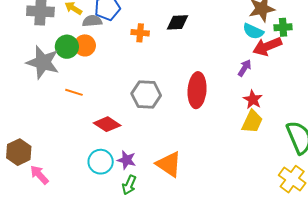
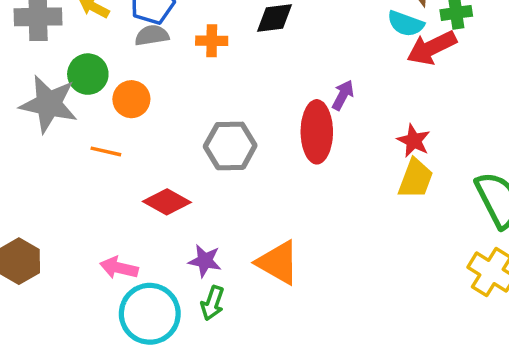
gray semicircle: (92, 21) -> (152, 35), moved
orange circle: (85, 45) -> (131, 99), moved
purple arrow: (245, 68) -> (343, 95), moved
cyan circle: (101, 162) -> (150, 314), moved, size x1.4
pink arrow: (39, 175) -> (119, 268), moved, turned -30

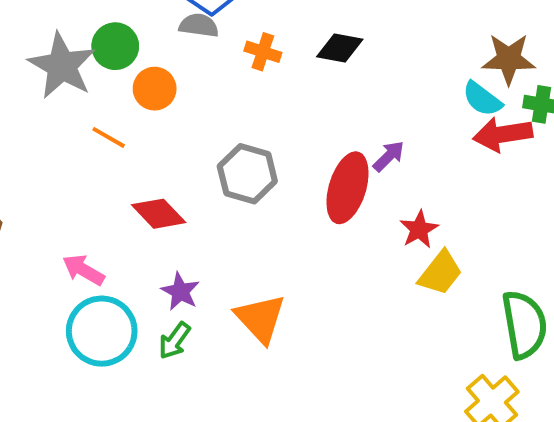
red star: (414, 141) -> (419, 229), moved

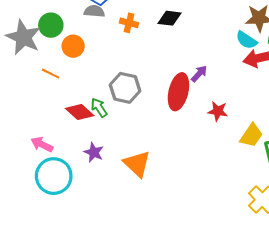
red star: (419, 229) -> (218, 111), turned -30
yellow trapezoid: (440, 273) -> (251, 135), moved
green arrow: (174, 341) -> (99, 108), moved, turned 114

